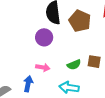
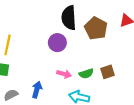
brown square: (94, 62) -> (107, 72), turned -32
pink arrow: (43, 67) -> (64, 74), moved

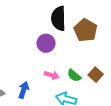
brown square: (107, 72) -> (96, 75), turned -32
green semicircle: (86, 74) -> (74, 76), turned 56

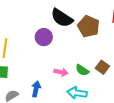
black semicircle: (58, 18) -> (62, 18), turned -50
purple circle: (46, 43) -> (44, 37), moved

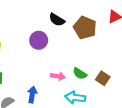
black semicircle: (62, 18) -> (57, 20), size x0.7
brown square: (102, 67) -> (103, 78), moved

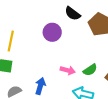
green semicircle: (80, 74) -> (90, 70), turned -72

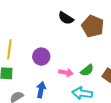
purple circle: (52, 32) -> (41, 57), moved

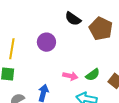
purple circle: (41, 57) -> (46, 42), moved

